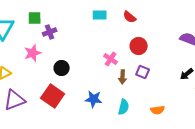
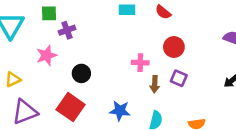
pink cross: (111, 59) -> (140, 63), turned -32

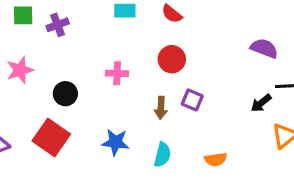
purple cross: (67, 30) -> (58, 25), moved
red circle: (174, 47) -> (172, 59), moved
pink cross: (140, 63) -> (117, 73), moved

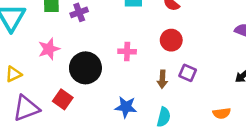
black circle: (65, 94) -> (85, 68), size x1.6
red square: (51, 138) -> (63, 99), moved, size x0.7
orange semicircle: (216, 159) -> (222, 113), moved

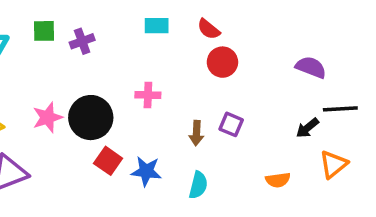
red circle: (171, 40) -> (222, 62), moved
pink star: (49, 49) -> (47, 118), moved
red square: (63, 99) -> (108, 161), moved

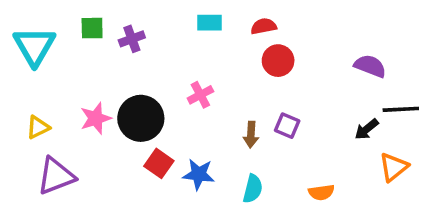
red semicircle: (209, 29) -> (264, 26), turned 130
pink cross: (148, 95) -> (200, 95), turned -30
orange semicircle: (278, 180) -> (321, 192), moved

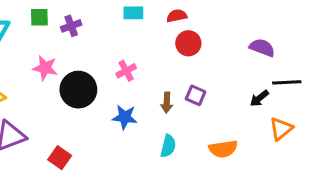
pink star: (96, 118) -> (45, 68), moved, turned 30
red square: (159, 163) -> (60, 158), moved
blue star: (199, 174) -> (125, 117), moved
orange semicircle: (321, 192) -> (223, 149), size x1.4

